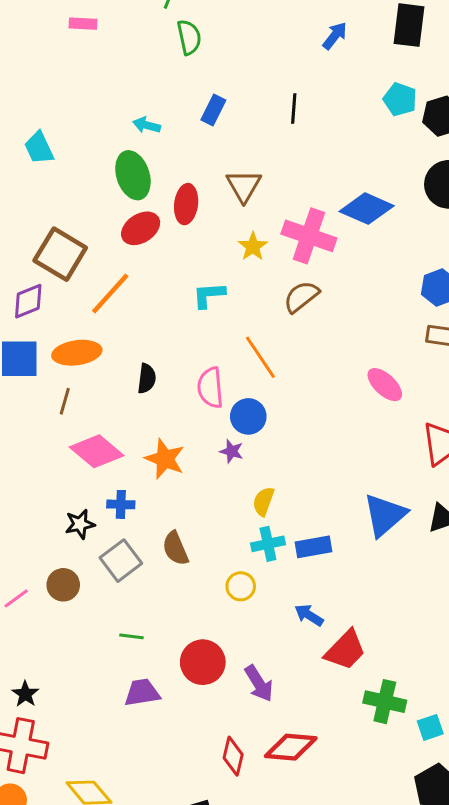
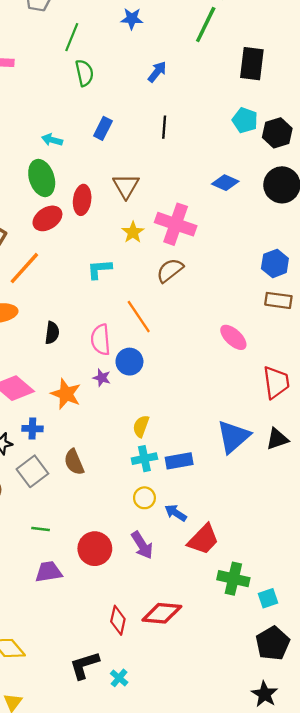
blue arrow: (335, 36) -> (157, 72), moved
blue diamond: (367, 209) -> (225, 183), moved, size x0.7
purple star: (232, 451) -> (102, 378), moved
yellow circle: (241, 586) -> (144, 498), moved
purple arrow: (259, 683) -> (142, 545), moved

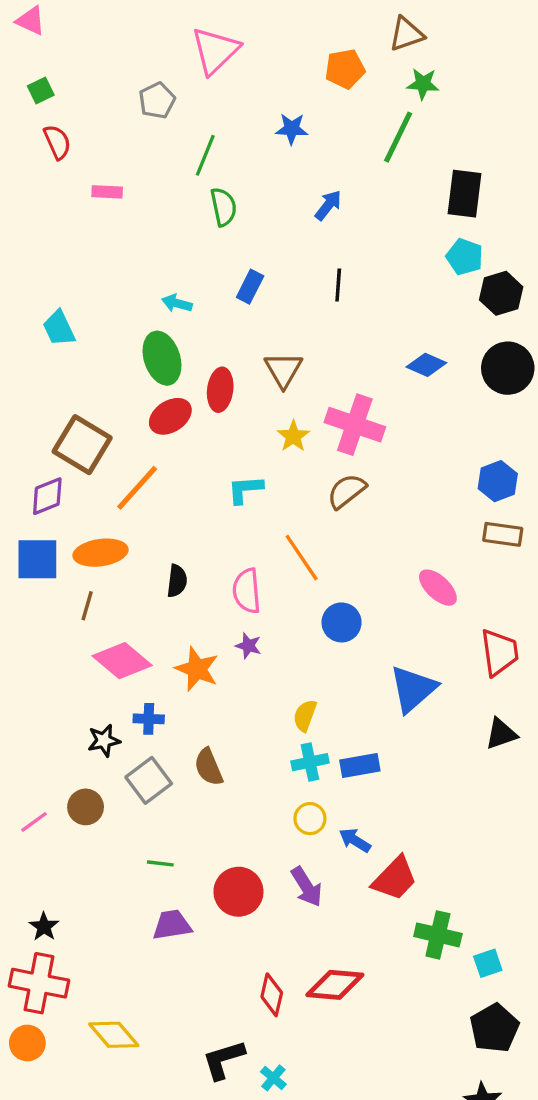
cyan pentagon: (245, 120) -> (465, 257), moved
blue circle: (129, 362) -> (342, 622), moved
blue triangle: (233, 437) -> (413, 689), moved

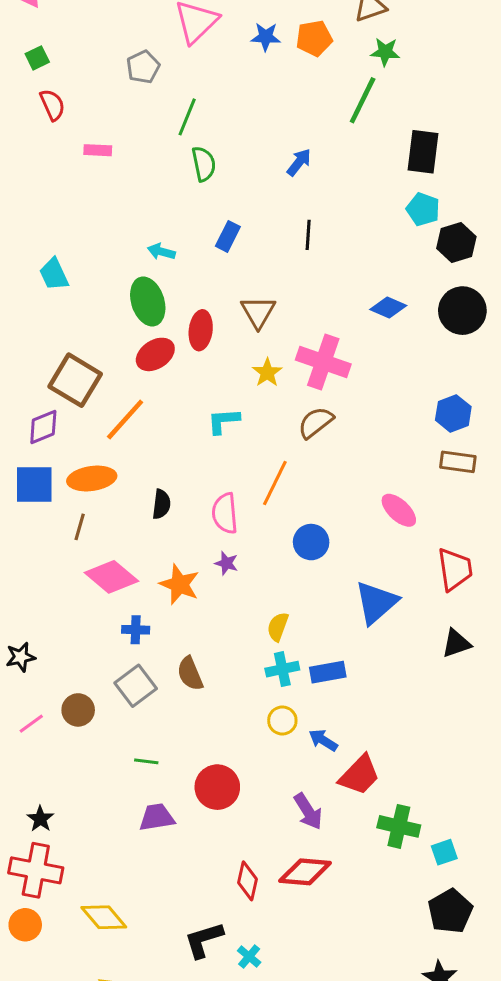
blue star: (292, 129) -> (266, 37), moved
orange line: (302, 558) -> (275, 483), turned 60
black star: (104, 740) -> (21, 657), moved
purple arrow: (307, 887) -> (308, 811), moved

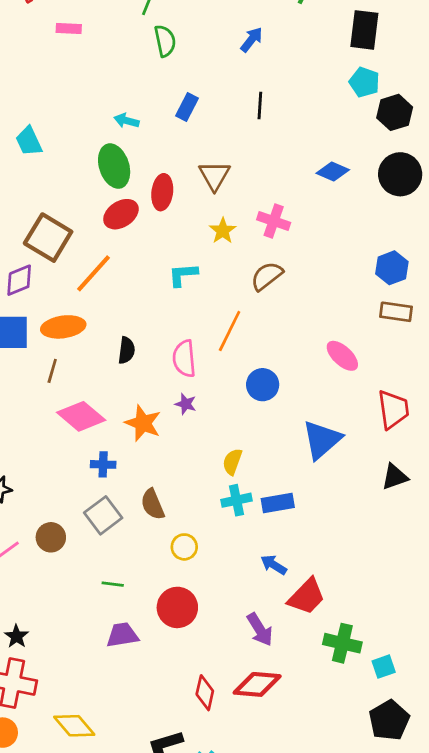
pink cross: (323, 362) -> (274, 221), size x0.7
yellow circle: (282, 721) -> (184, 547), moved

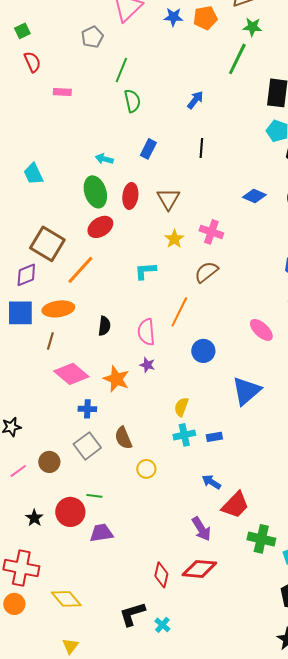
red ellipse: (162, 192) -> (130, 196), moved
blue rectangle: (278, 503) -> (214, 437), size x0.7
red circle: (177, 607) -> (70, 512), moved
black star: (16, 636) -> (34, 518), moved

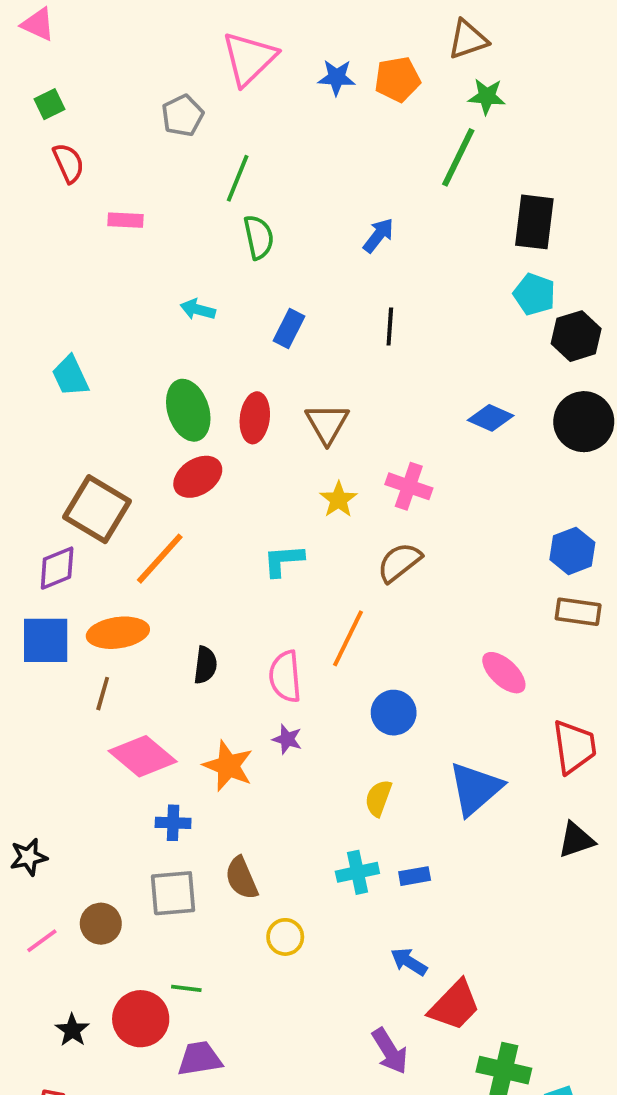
cyan arrow: (104, 159) -> (198, 309), moved
yellow semicircle: (181, 407) -> (378, 798), moved
gray square: (87, 446) -> (173, 893), turned 32

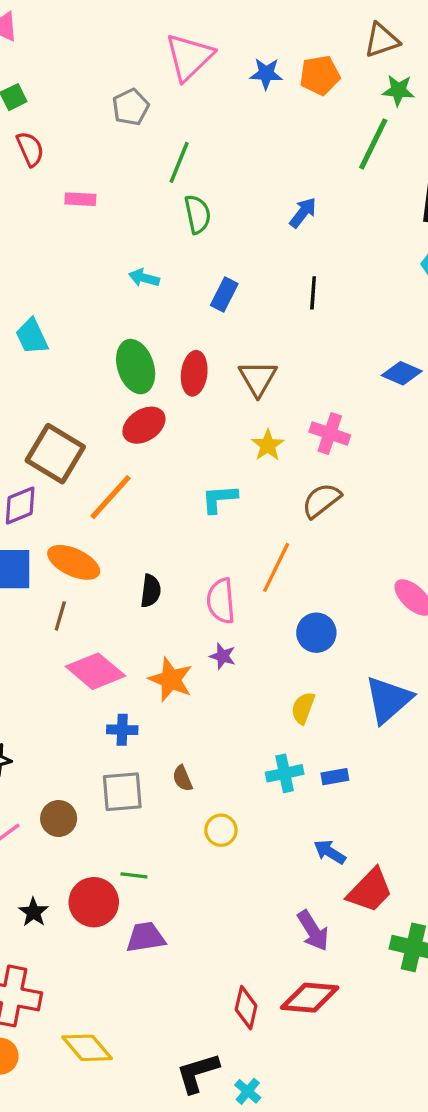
orange ellipse: (118, 633) -> (74, 562), turned 33
brown semicircle: (241, 878) -> (182, 778), size x0.7

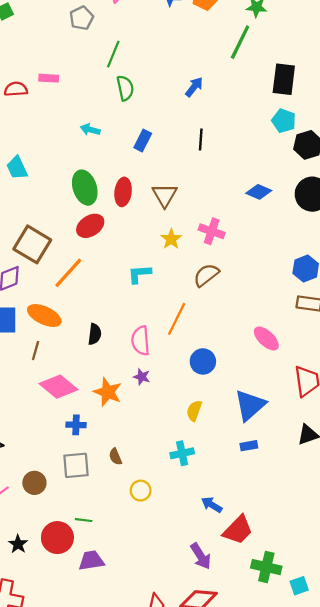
red semicircle: (30, 149) -> (16, 89), moved, turned -70
blue rectangle: (335, 777) -> (249, 446), moved

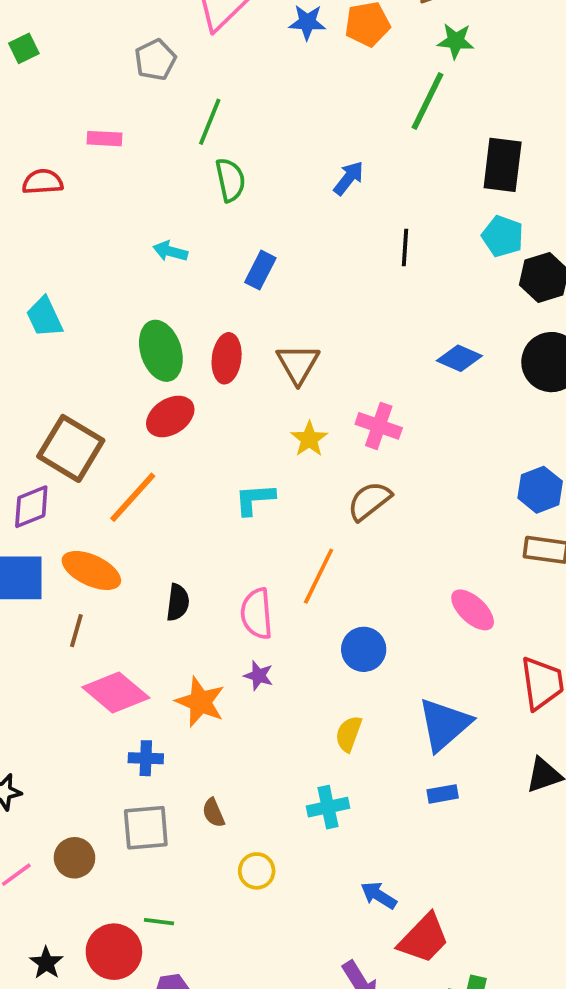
pink rectangle: (49, 78) -> (105, 139), moved
black line: (201, 139) -> (405, 248), moved

